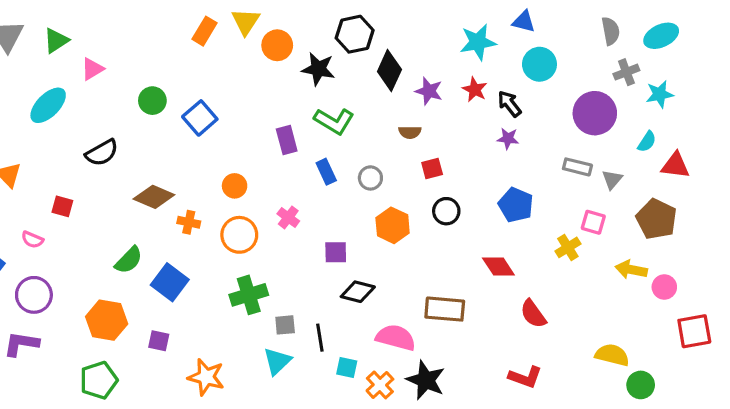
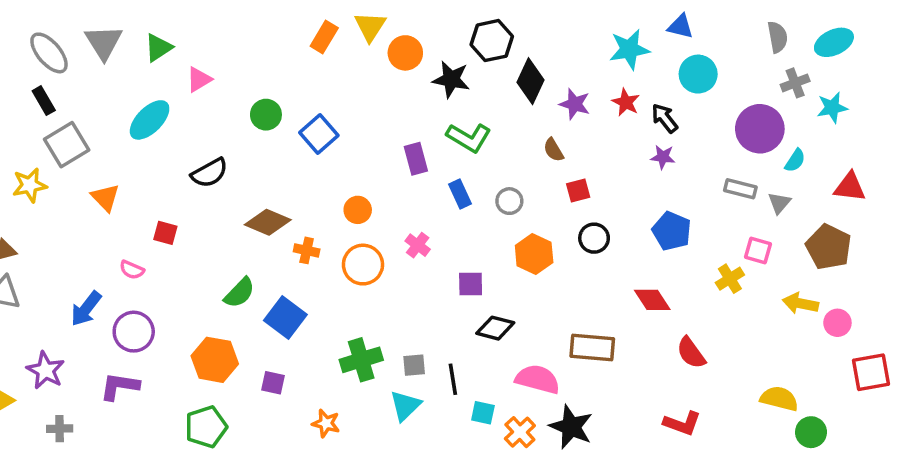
brown semicircle: (410, 132) -> (553, 150), turned 60
cyan semicircle: (647, 142) -> (795, 161), moved
green cross: (249, 295) -> (361, 360), moved
orange star: (206, 377) -> (326, 423), size x0.7

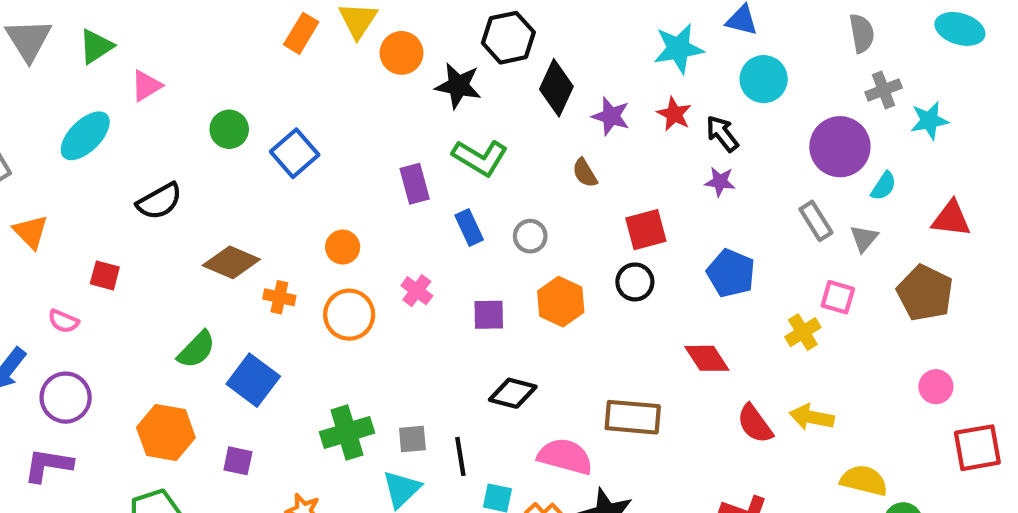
cyan ellipse: (834, 42) -> (960, 29), moved, turned 42
gray rectangle: (740, 189) -> (816, 221), turned 44
red square: (578, 190) -> (646, 230), moved, size x1.4
purple square: (471, 284) -> (489, 315), moved
yellow arrow: (800, 303) -> (812, 417), moved

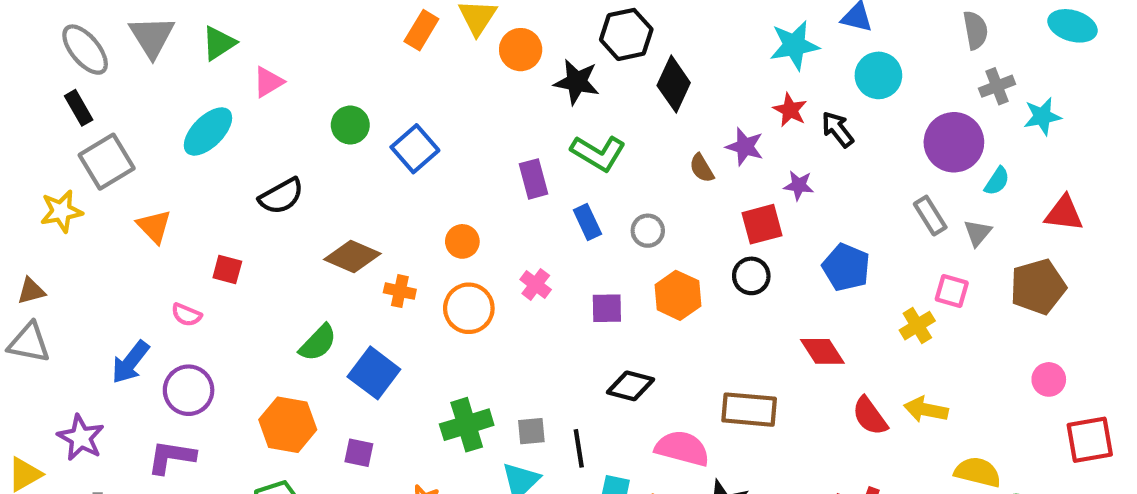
purple star: (611, 116) -> (745, 147), moved
purple star: (720, 182) -> (799, 185), moved
brown pentagon: (925, 293) -> (1038, 287), turned 30

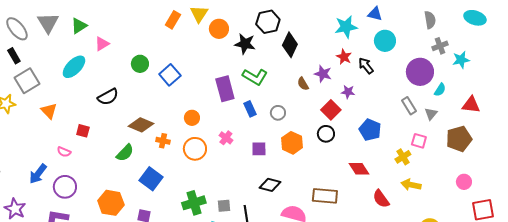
purple rectangle: (534, 179) -> (225, 89), size x1.4
red square: (762, 224) -> (331, 110), turned -30
green semicircle: (318, 343) -> (125, 153), moved
yellow arrow: (926, 410) -> (411, 185), moved

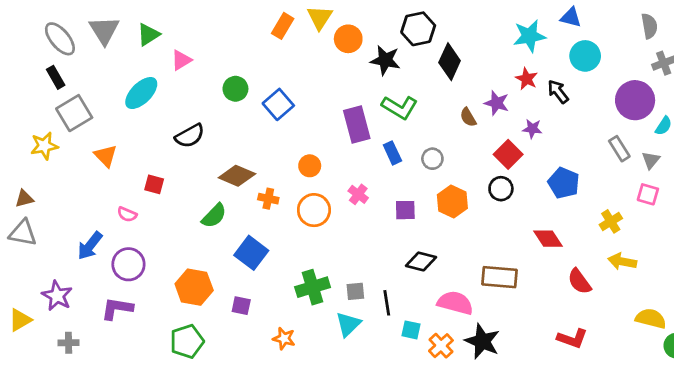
pink square: (419, 141) -> (648, 194), moved

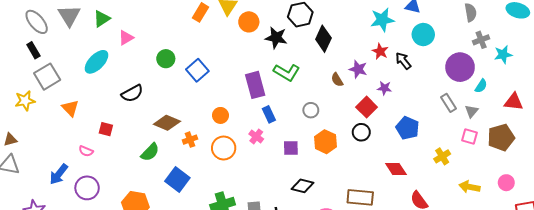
blue rectangle: (392, 153) -> (269, 114), moved
orange cross: (268, 199) -> (190, 140), turned -32
yellow arrow: (622, 261) -> (469, 187), moved

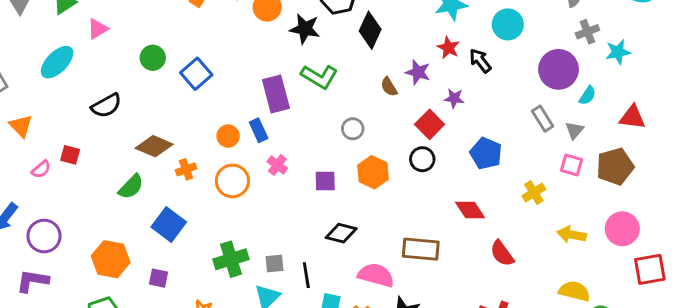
blue rectangle: (269, 114) -> (259, 130), moved
pink semicircle: (86, 151) -> (41, 169), moved, turned -64
pink circle: (506, 183) -> (622, 229), size x1.5

